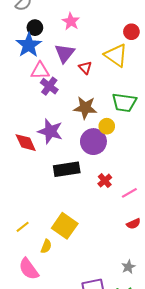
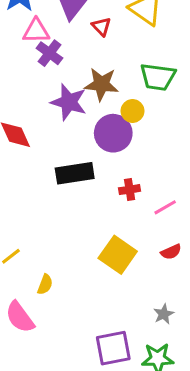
purple star: (50, 131) -> (69, 102), moved
red cross: (105, 181) -> (130, 190), turned 32
yellow square: (65, 226) -> (118, 255), moved

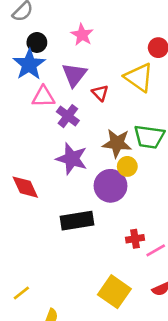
purple cross: (49, 53) -> (68, 116), moved
brown star: (101, 84) -> (117, 143), moved
red cross: (130, 190) -> (135, 239), moved

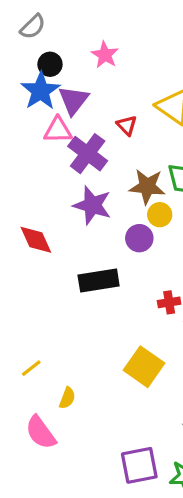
purple triangle: (74, 75) -> (73, 100), moved
purple cross: (68, 116) -> (88, 154), size x1.4
purple circle: (110, 186) -> (139, 238), size x0.7

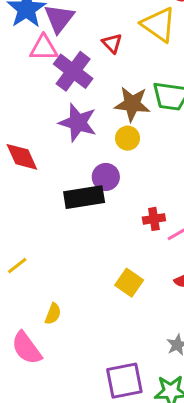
yellow circle: (160, 215) -> (128, 138), moved
purple circle: (139, 238) -> (106, 177), moved
yellow square: (144, 367) -> (129, 283), size x0.7
yellow line: (31, 368) -> (17, 266), moved

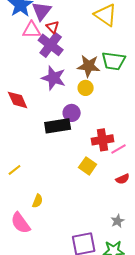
red triangle: (112, 43) -> (53, 27), moved
red cross: (154, 219) -> (103, 140), size x1.5
yellow square: (129, 283) -> (88, 166), moved

